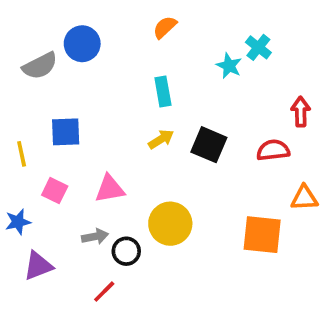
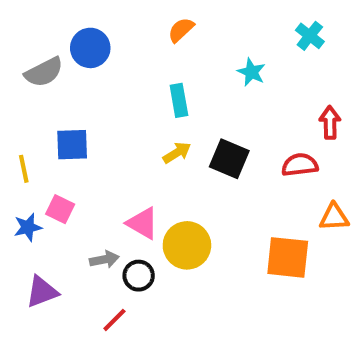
cyan cross: (258, 47) -> (310, 36), moved
pink triangle: (110, 189) -> (143, 223), moved, turned 40
blue star: (18, 222) -> (28, 227), moved

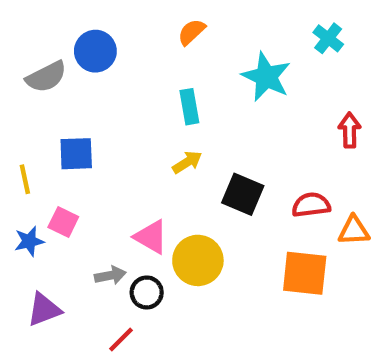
cyan star: (251, 72) -> (266, 77), size x1.6
black square: (229, 159) -> (243, 194), moved
red semicircle: (300, 165) -> (311, 205), moved

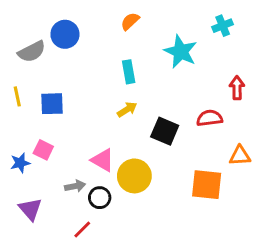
cyan cross: (328, 38) -> (223, 26), turned 30
yellow line: (25, 179) -> (17, 96), moved
red semicircle: (311, 205) -> (210, 118), moved
purple triangle: (44, 310) -> (30, 209), turned -50

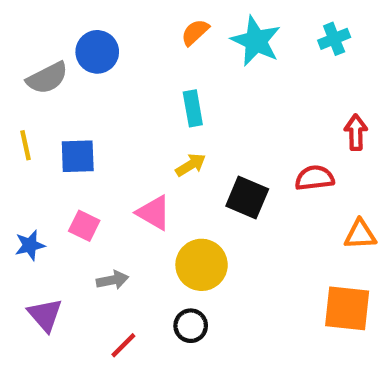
cyan star: (181, 52) -> (256, 41), moved
pink square: (43, 150) -> (84, 226), moved
pink triangle: (103, 160) -> (154, 213), moved
orange square: (207, 185) -> (347, 308), moved
black circle: (100, 198) -> (191, 326), moved

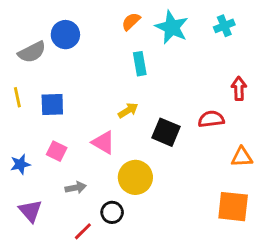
cyan rectangle: (193, 108) -> (140, 64), moved
black circle: (191, 326) -> (112, 212), moved

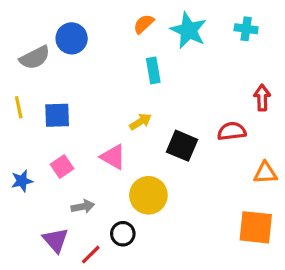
cyan cross: (224, 26) -> (246, 29), turned 30
pink square: (57, 151) -> (62, 166), turned 30
purple triangle: (30, 211) -> (56, 240), moved

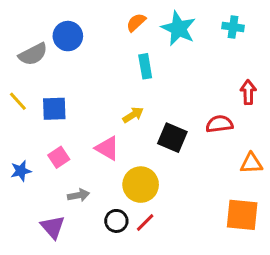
yellow line: (19, 107) -> (18, 101), turned -30
red line: (91, 255) -> (145, 222), moved

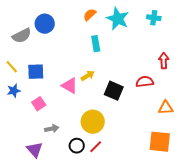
pink triangle: (107, 148) -> (70, 86), moved
blue star: (21, 171) -> (14, 91), moved

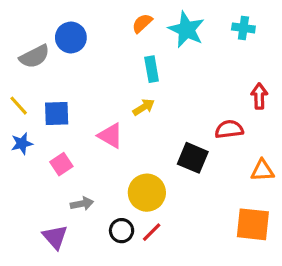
yellow arrow: (88, 76) -> (144, 107), moved
black square: (114, 91) -> (193, 158), moved

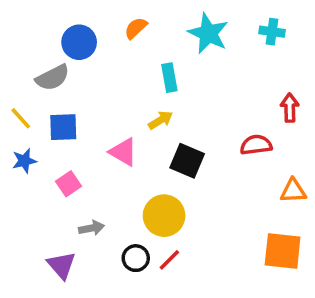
orange semicircle: (142, 23) -> (136, 28), moved
gray semicircle: (34, 56) -> (53, 78), moved
black square: (193, 158) -> (187, 161), moved

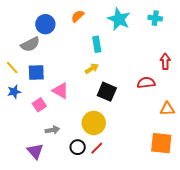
pink triangle: (123, 152) -> (60, 91), moved

